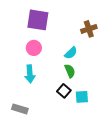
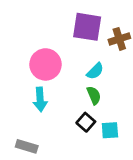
purple square: (38, 20) -> (87, 27), moved
pink circle: (34, 48) -> (46, 64), size x1.5

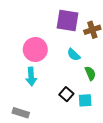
cyan semicircle: (95, 71) -> (74, 55), turned 88
green semicircle: (94, 95) -> (90, 73), moved

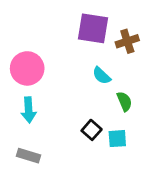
pink circle: (35, 49) -> (27, 68), moved
cyan arrow: (31, 76) -> (29, 110), moved

